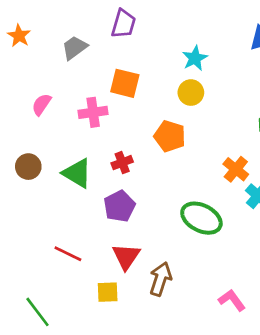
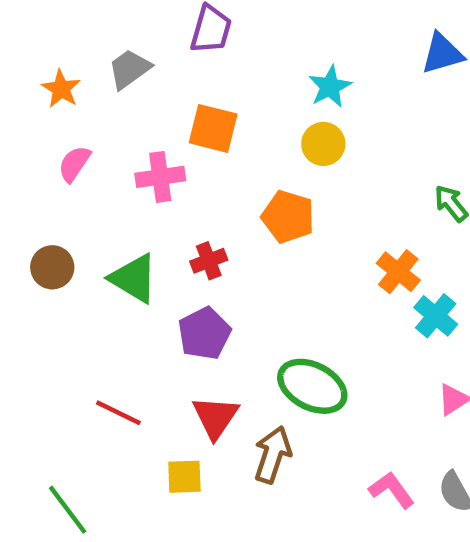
orange star: (19, 36) -> (61, 89), moved
green ellipse: (201, 218) -> (312, 386), moved

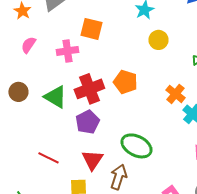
yellow circle: (323, 144) -> (158, 40), moved
orange pentagon: (288, 217) -> (125, 82), moved
red cross: (209, 261) -> (89, 89), size x1.8

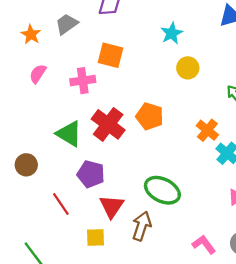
red cross: (89, 89) -> (108, 124), turned -32
brown circle: (18, 92) -> (26, 165), moved
purple pentagon: (87, 122) -> (91, 174), moved, turned -30
red line: (48, 158) -> (61, 204), turned 30

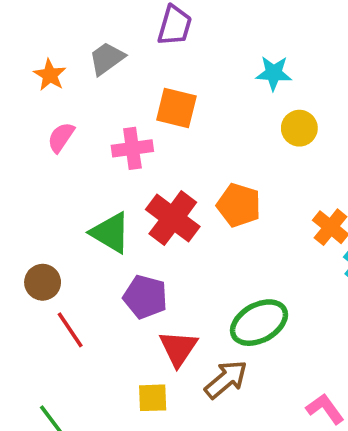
cyan star: (172, 33) -> (274, 73), turned 30
green ellipse: (162, 190) -> (259, 323), turned -56
red line: (61, 204) -> (70, 330), moved
brown arrow: (142, 226) -> (226, 379), turned 32

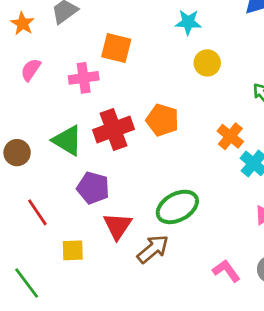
red cross: (173, 218) -> (113, 129), turned 33
brown circle: (43, 282) -> (17, 153), moved
yellow square: (153, 398) -> (73, 250), moved

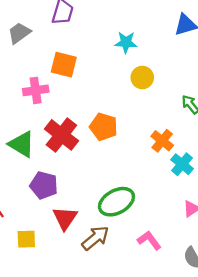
red cross: (113, 129) -> (61, 135), turned -32
pink L-shape: (226, 271) -> (149, 240), moved

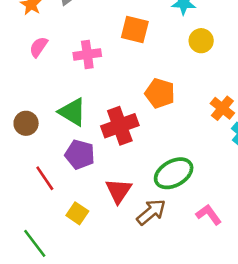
orange square: (64, 65) -> (135, 29), moved
red cross: (61, 135) -> (120, 126), moved, turned 32
purple pentagon: (44, 185) -> (80, 155), moved
yellow square: (26, 239) -> (77, 213), turned 36

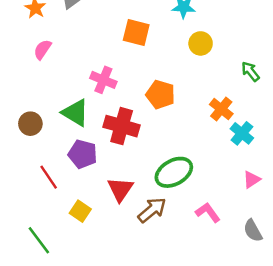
pink cross: (87, 54) -> (103, 80), moved, turned 30
red cross: (120, 126) -> (122, 126), turned 36

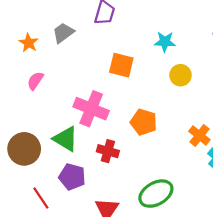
pink cross: (103, 80) -> (91, 109), size x1.4
brown circle: (30, 124) -> (24, 149), size x1.5
red cross: (122, 126) -> (108, 151), size x0.7

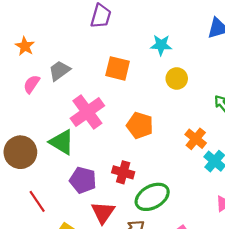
gray trapezoid: (63, 33) -> (59, 71), moved
pink cross: (91, 109) -> (87, 112), turned 32
red cross: (108, 151) -> (123, 172), moved
purple pentagon: (72, 177) -> (83, 180), moved

